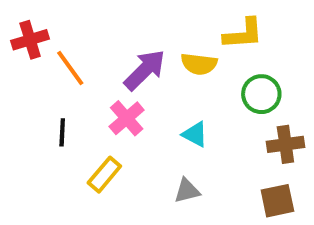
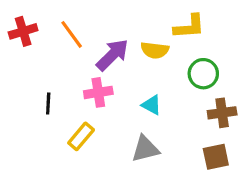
orange line: (70, 68) -> (72, 34), moved
pink cross: (127, 118) -> (98, 92), turned 32
gray triangle: (187, 191) -> (145, 149), size x1.4

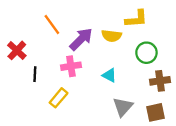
red cross: (23, 31) -> (17, 50), moved, turned -30
gray triangle: (145, 149) -> (123, 107), moved, turned -35

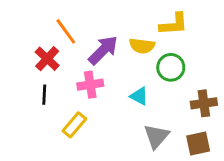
red cross: (17, 50) -> (47, 59), moved
green circle: (146, 53) -> (171, 67), moved

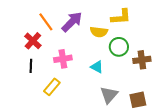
purple arrow: (103, 50) -> (72, 22), moved
brown cross: (204, 103) -> (142, 60), moved

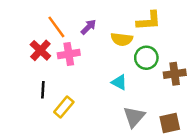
purple arrow: (72, 22) -> (88, 27), size x0.6
pink cross: (63, 59) -> (69, 54), moved
black line: (31, 66) -> (43, 90), moved

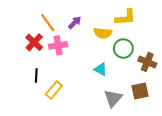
brown cross: (175, 74) -> (147, 62), turned 30
brown square: (170, 123) -> (140, 91), moved

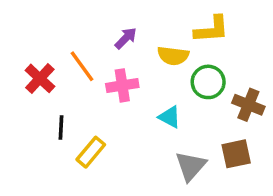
orange line: (48, 23) -> (82, 66), moved
red cross: (34, 42) -> (40, 78), moved
pink cross: (58, 45) -> (122, 85), moved

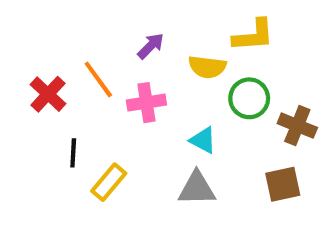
gray triangle: (191, 166) -> (197, 188), moved, turned 48

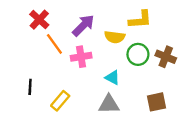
purple arrow: (151, 46) -> (83, 25), size x1.5
red cross: (48, 94) -> (39, 20), moved
brown cross: (297, 126) -> (166, 57), moved
black line: (73, 153) -> (30, 87), moved

